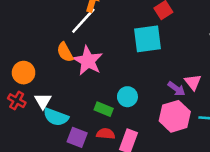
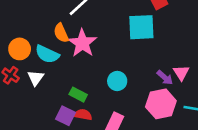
green rectangle: (104, 109) -> (78, 95), moved
cyan semicircle: (56, 117) -> (47, 54), moved
red semicircle: (106, 134) -> (83, 115), moved

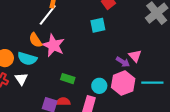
cyan square: (141, 27) -> (98, 25), size x0.7
cyan circle: (117, 81) -> (99, 86), moved
green rectangle: (78, 95) -> (68, 79), moved

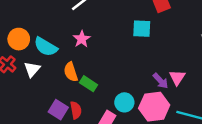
orange semicircle: (35, 40) -> (71, 72), moved
pink star: (53, 45) -> (82, 39), size x0.6
red semicircle: (63, 102) -> (76, 110), turned 64

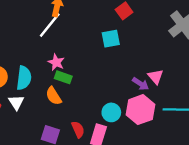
cyan semicircle: (46, 47) -> (24, 78), turned -100
green rectangle: (89, 84) -> (63, 77), moved
red semicircle: (76, 110) -> (78, 129), moved

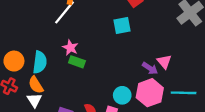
orange semicircle: (54, 96) -> (36, 85), moved
white triangle: (16, 102) -> (34, 100), moved

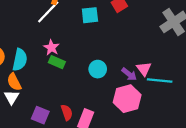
cyan square: (122, 25) -> (90, 15), moved
cyan line: (184, 93) -> (160, 81), moved
cyan circle: (122, 95) -> (98, 69), moved

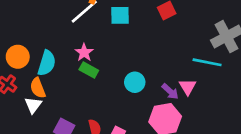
cyan square: (90, 15) -> (120, 15), moved
cyan line: (160, 81) -> (207, 62), moved

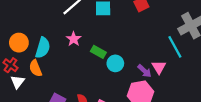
cyan line: (207, 62) -> (175, 47), turned 50
green rectangle: (89, 70) -> (98, 52), moved
white triangle: (33, 105) -> (18, 82), moved

